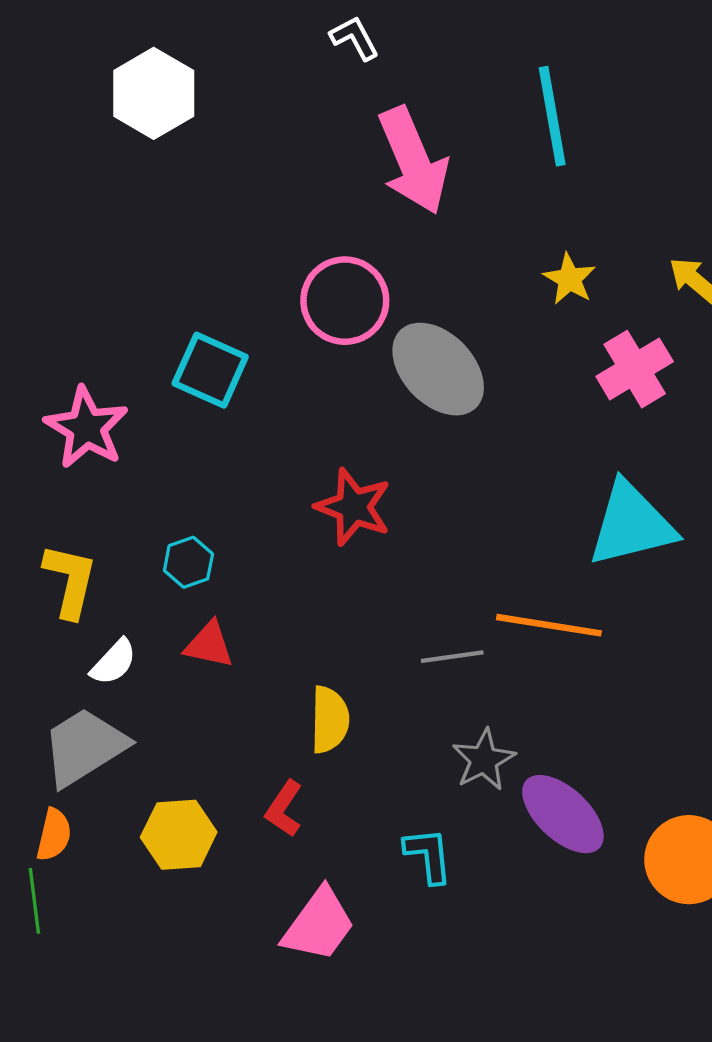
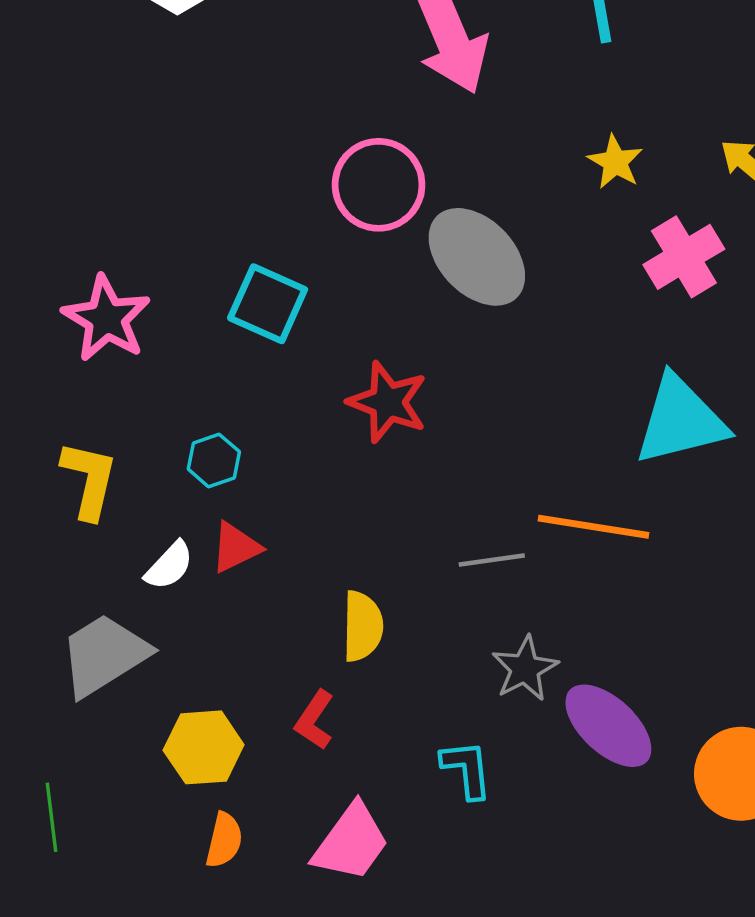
cyan square: (210, 370) -> (268, 304), moved
red triangle: (209, 645) -> (236, 547), turned -38
white semicircle: (114, 662) -> (169, 566), moved
orange semicircle: (54, 835) -> (224, 840), moved

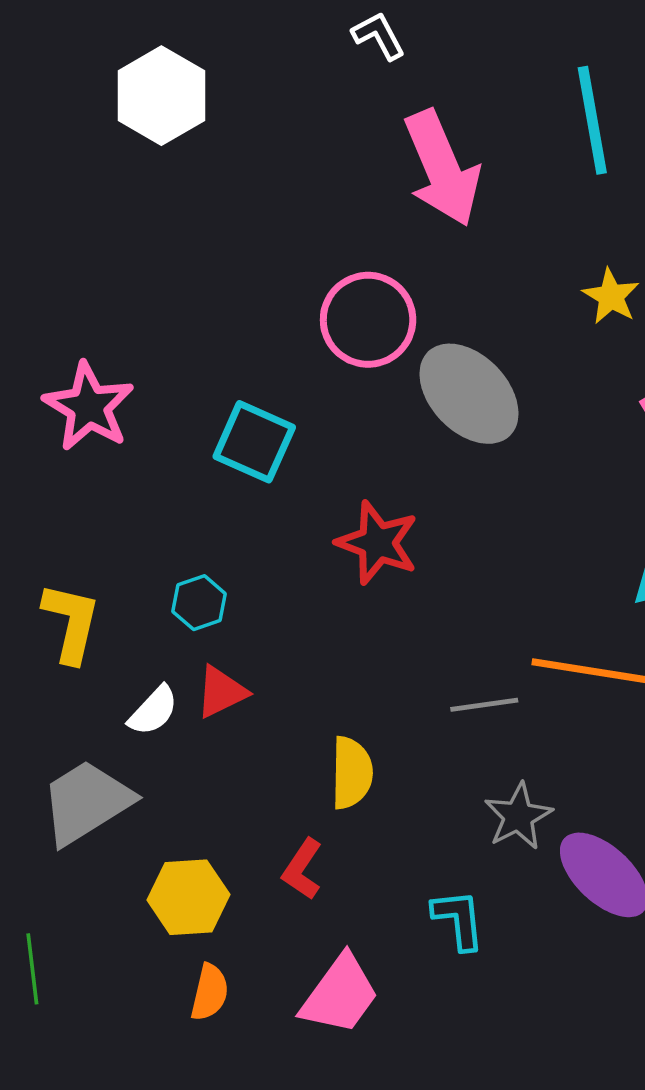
pink star: (106, 319) -> (89, 407), moved

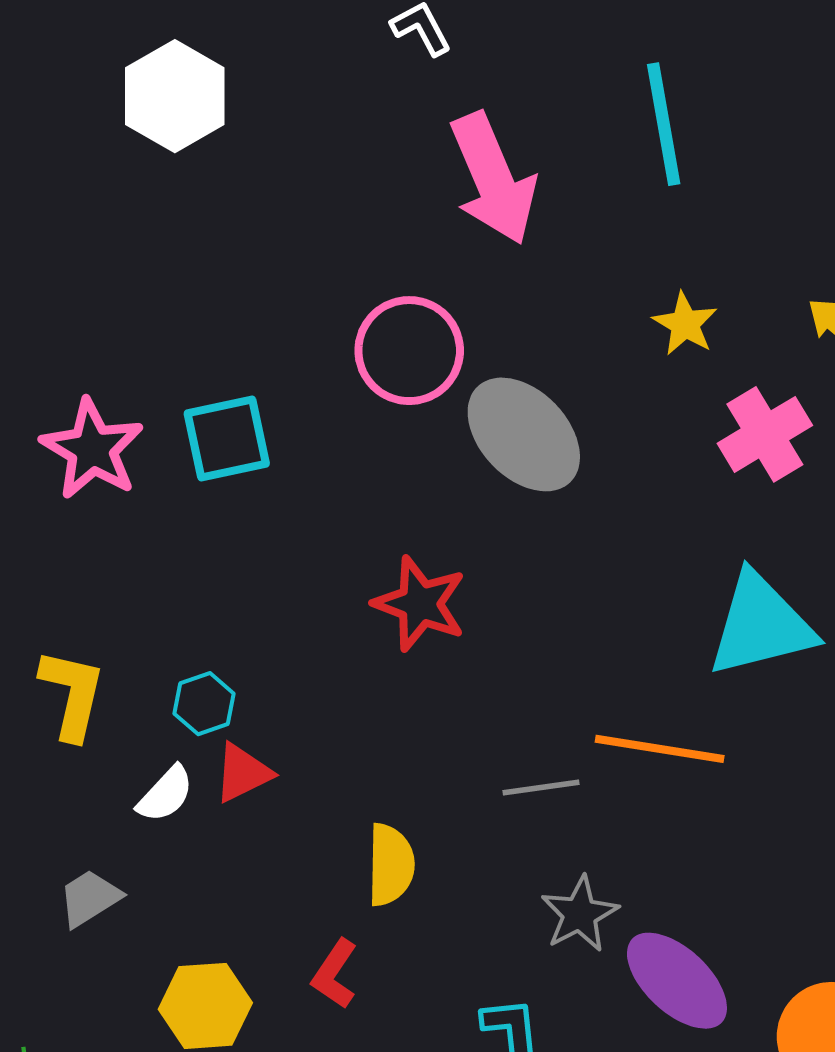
cyan square: (254, 442) -> (227, 438), moved, turned -36
cyan hexagon: (199, 603) -> (204, 704), moved
gray trapezoid: (86, 802) -> (90, 898), size x0.6

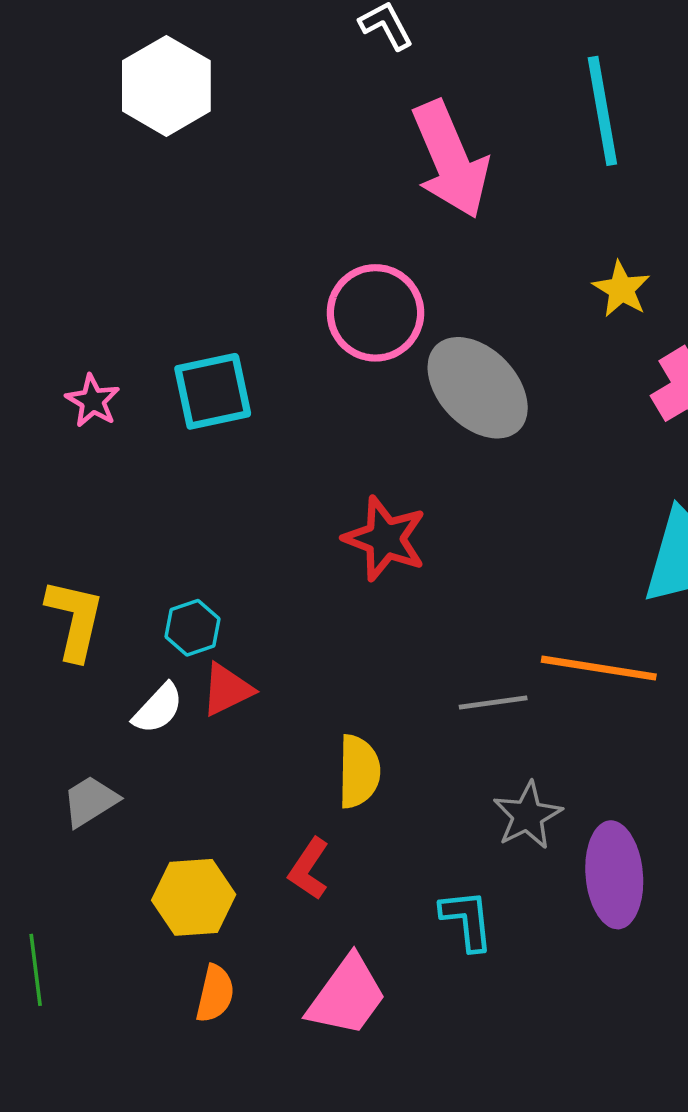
pink star: (92, 449) -> (93, 401), size x0.6
purple ellipse: (677, 981) -> (614, 875), turned 42

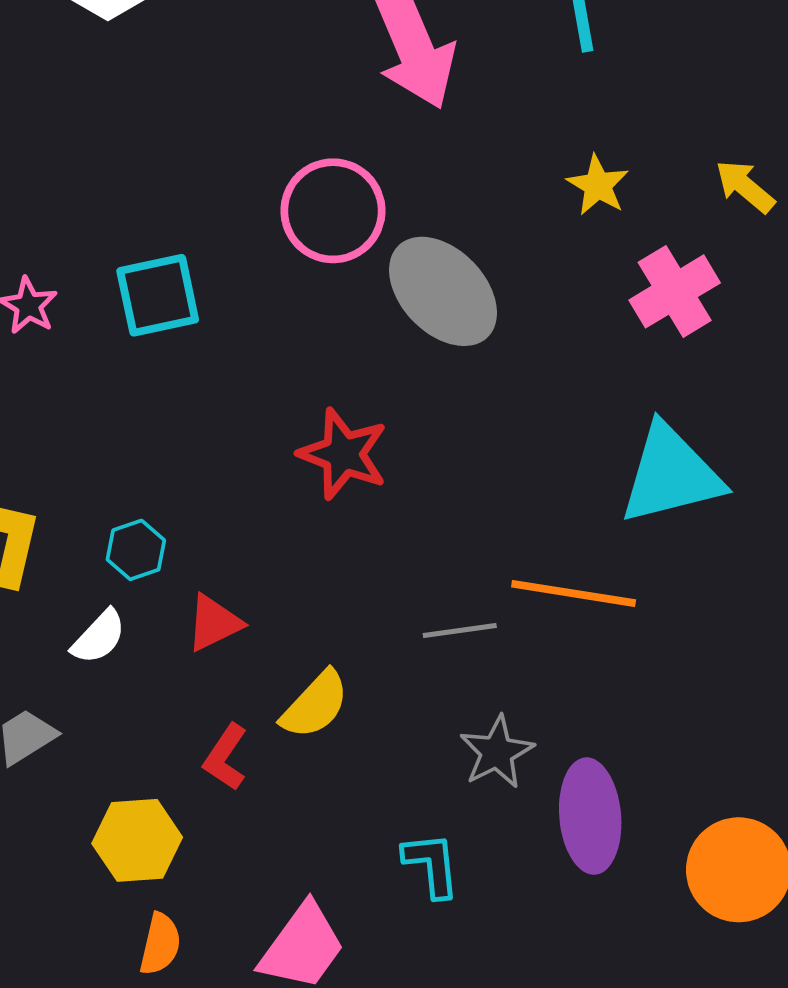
red triangle: (227, 689) -> (214, 623), moved
yellow semicircle: (359, 771) -> (315, 705), turned 42
red L-shape: (309, 869) -> (225, 757), moved

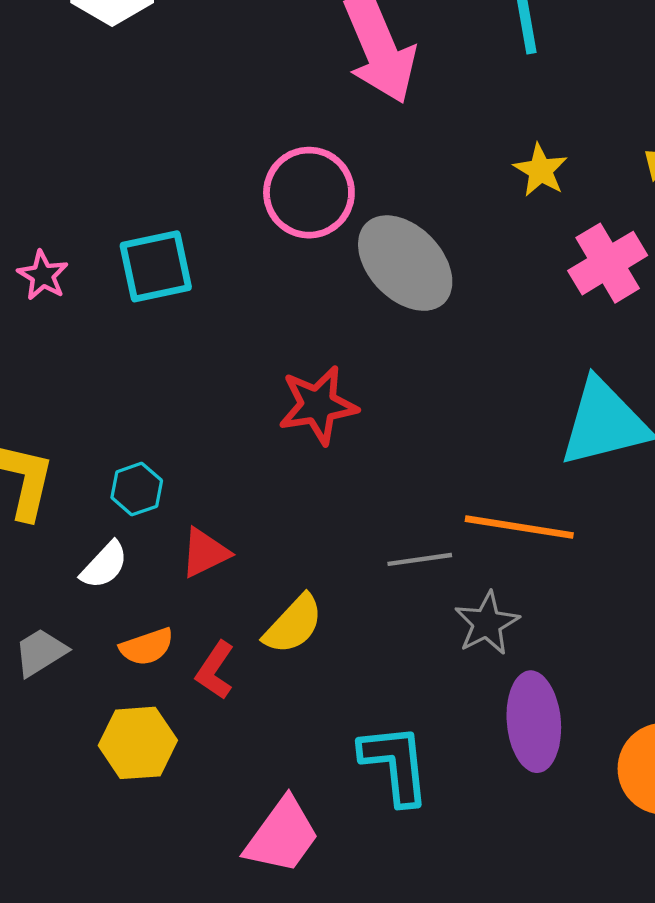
red star: (343, 454) -> (318, 405), turned -30
gray star: (497, 752) -> (487, 623), moved
cyan L-shape: (432, 865) -> (395, 764), size x1.4
orange semicircle: (160, 944) -> (147, 647), moved, turned 58

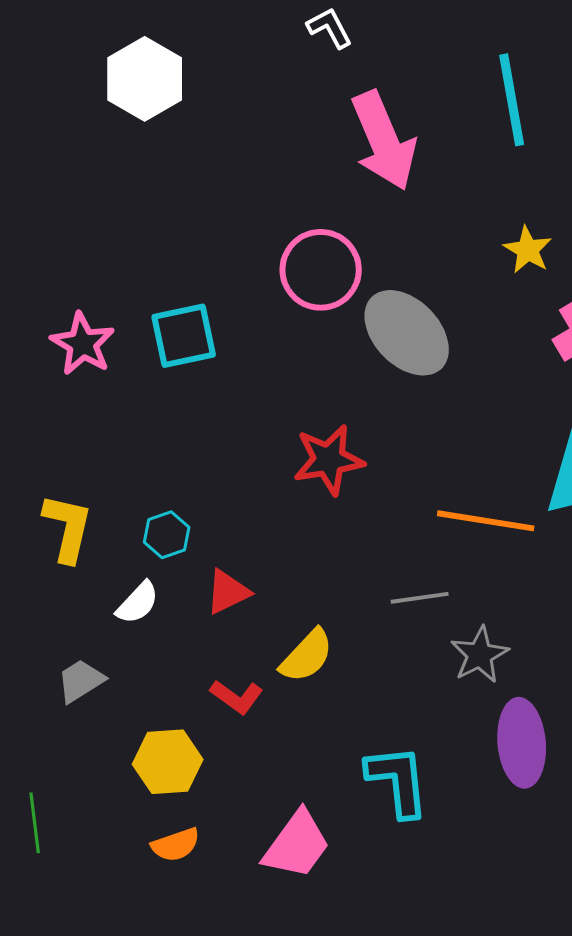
pink star: (43, 275) -> (83, 344), size x1.4
orange line: (519, 527) -> (486, 521), moved
orange semicircle: (147, 647) -> (176, 845), moved
red L-shape: (215, 670) -> (237, 697), turned -88

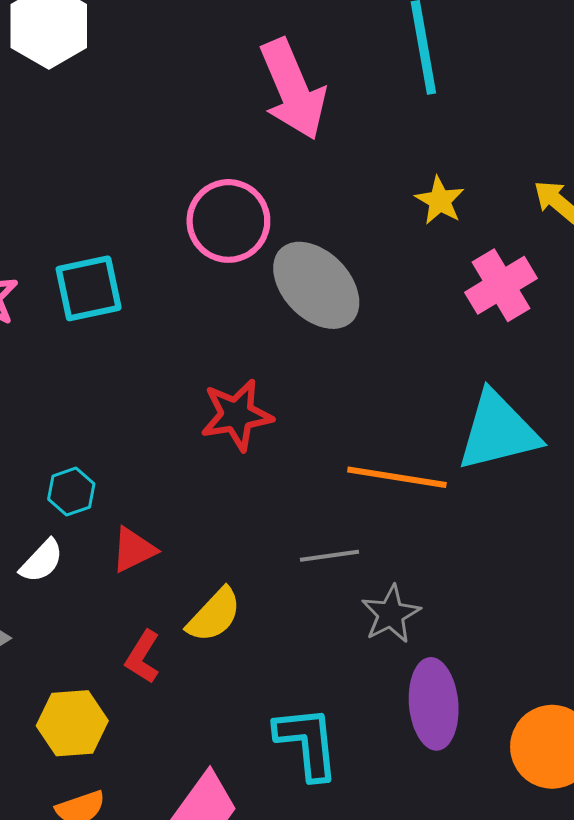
red L-shape: (237, 697) -> (143, 657), turned 86

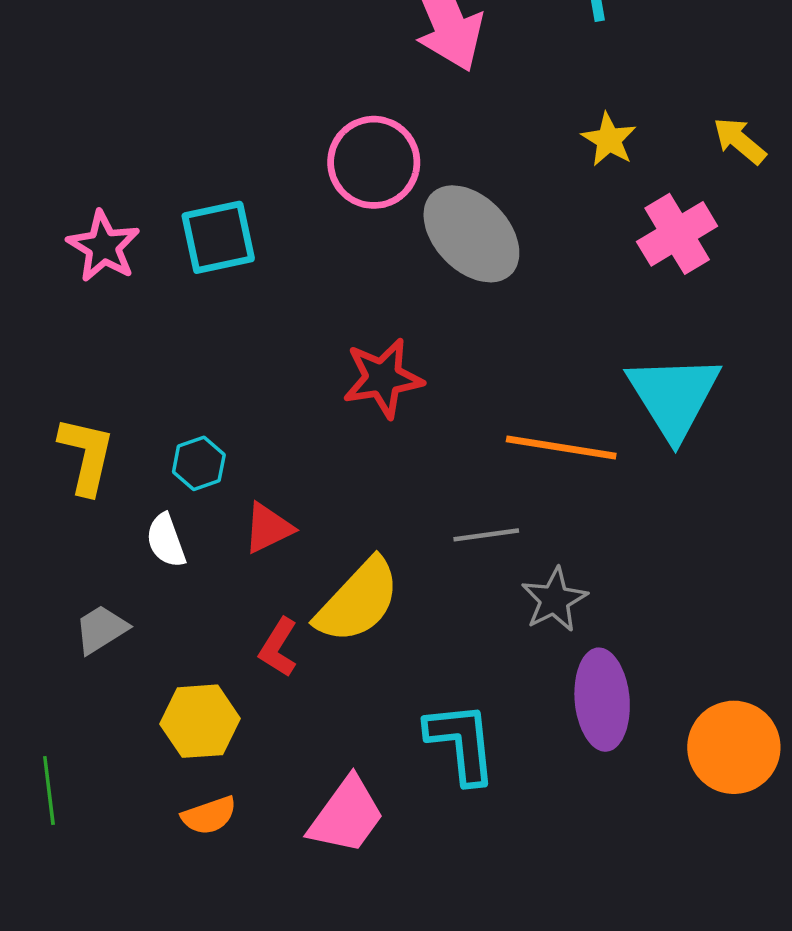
cyan triangle: (498, 431) -> (674, 396), turned -48
white semicircle: (42, 561) -> (166, 541), turned 117
yellow semicircle: (214, 615) -> (358, 601), size x1.4

